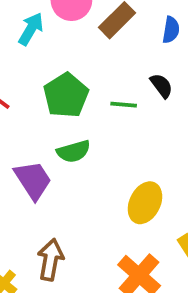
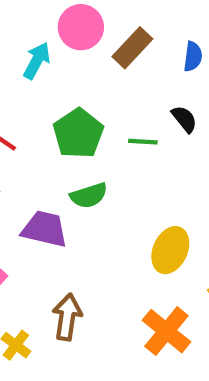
purple trapezoid: (33, 180) -> (45, 229), turned -42

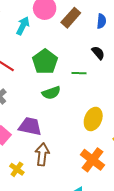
green line: (143, 142) -> (79, 73), moved
purple trapezoid: (45, 229) -> (30, 126), moved

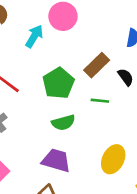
brown rectangle: (71, 18) -> (97, 65), moved
purple trapezoid: (30, 126) -> (56, 160), moved

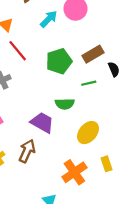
green line: (100, 101) -> (89, 83), turned -32
green semicircle: (63, 123) -> (65, 104), moved

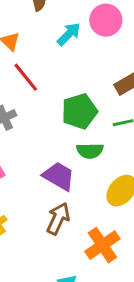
green pentagon: (59, 61) -> (79, 111), moved
brown arrow: (27, 151) -> (58, 218), moved

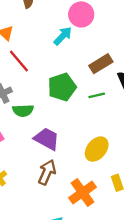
cyan arrow: (69, 34) -> (63, 36), moved
green semicircle: (90, 151) -> (23, 111), moved

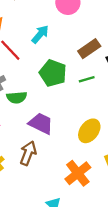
cyan arrow: (63, 36) -> (40, 34), moved
green pentagon: (62, 87) -> (53, 73), turned -30
brown arrow: (47, 172) -> (28, 153), moved

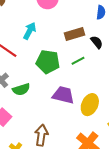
brown rectangle: (89, 49) -> (74, 34), turned 30
purple trapezoid: (41, 123) -> (63, 95), moved

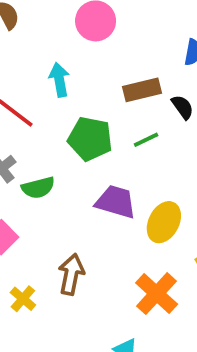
cyan arrow: (30, 31) -> (59, 80), turned -42

